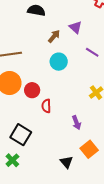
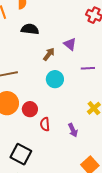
purple line: (92, 52) -> (88, 68), turned -32
purple arrow: (76, 123) -> (73, 130), moved

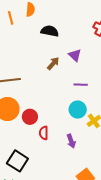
black semicircle: (30, 29) -> (50, 31), moved
purple line: (88, 68) -> (81, 85), moved
cyan circle: (55, 79) -> (78, 110), moved

